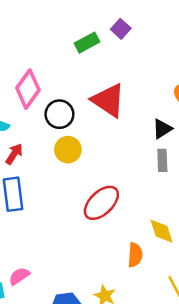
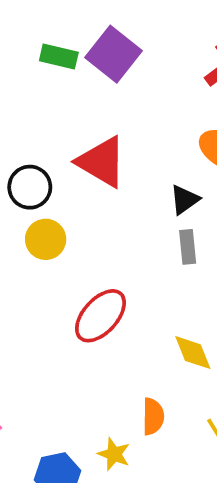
purple square: (121, 29) -> (113, 54), size x1.8
green rectangle: (87, 43) -> (59, 56), moved, turned 45
orange semicircle: (135, 255) -> (153, 416), moved

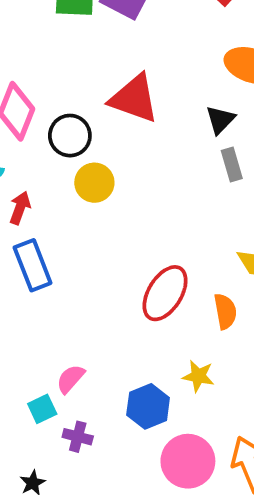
red ellipse: (100, 316) -> (165, 293), moved
orange semicircle: (153, 416) -> (225, 311), moved

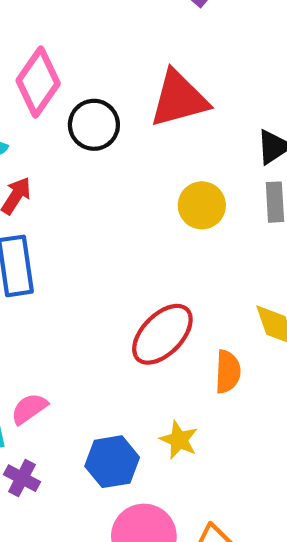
red triangle: (134, 98) -> (179, 99), turned -48
yellow circle: (94, 183) -> (202, 205), moved

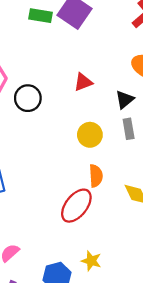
red triangle: (179, 99) -> (83, 82), moved, size x0.6
orange semicircle: (228, 372) -> (96, 176), moved

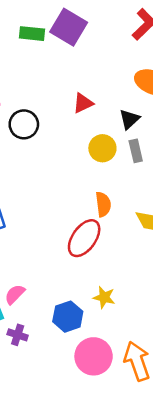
yellow circle: (90, 135) -> (102, 148), moved

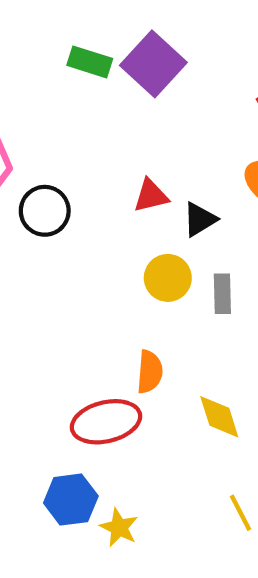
black triangle: (129, 119) -> (200, 219), moved
red ellipse: (84, 238) -> (106, 422), turned 30
blue hexagon: (68, 317) -> (71, 500), moved

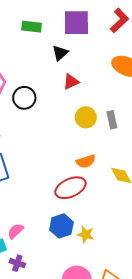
purple square: (153, 64) -> (76, 23), moved, turned -32
black triangle: (200, 219) -> (60, 53), moved
orange semicircle: (150, 372) -> (86, 161), turned 78

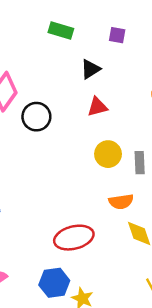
purple square: (76, 23) -> (117, 35), size x0.5
orange semicircle: (86, 161) -> (121, 202), moved

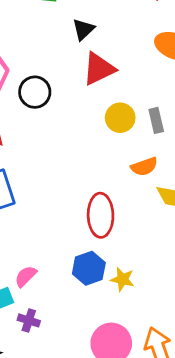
red triangle: (97, 107) -> (99, 69), size x1.5
red ellipse: (74, 238) -> (101, 215), turned -66

